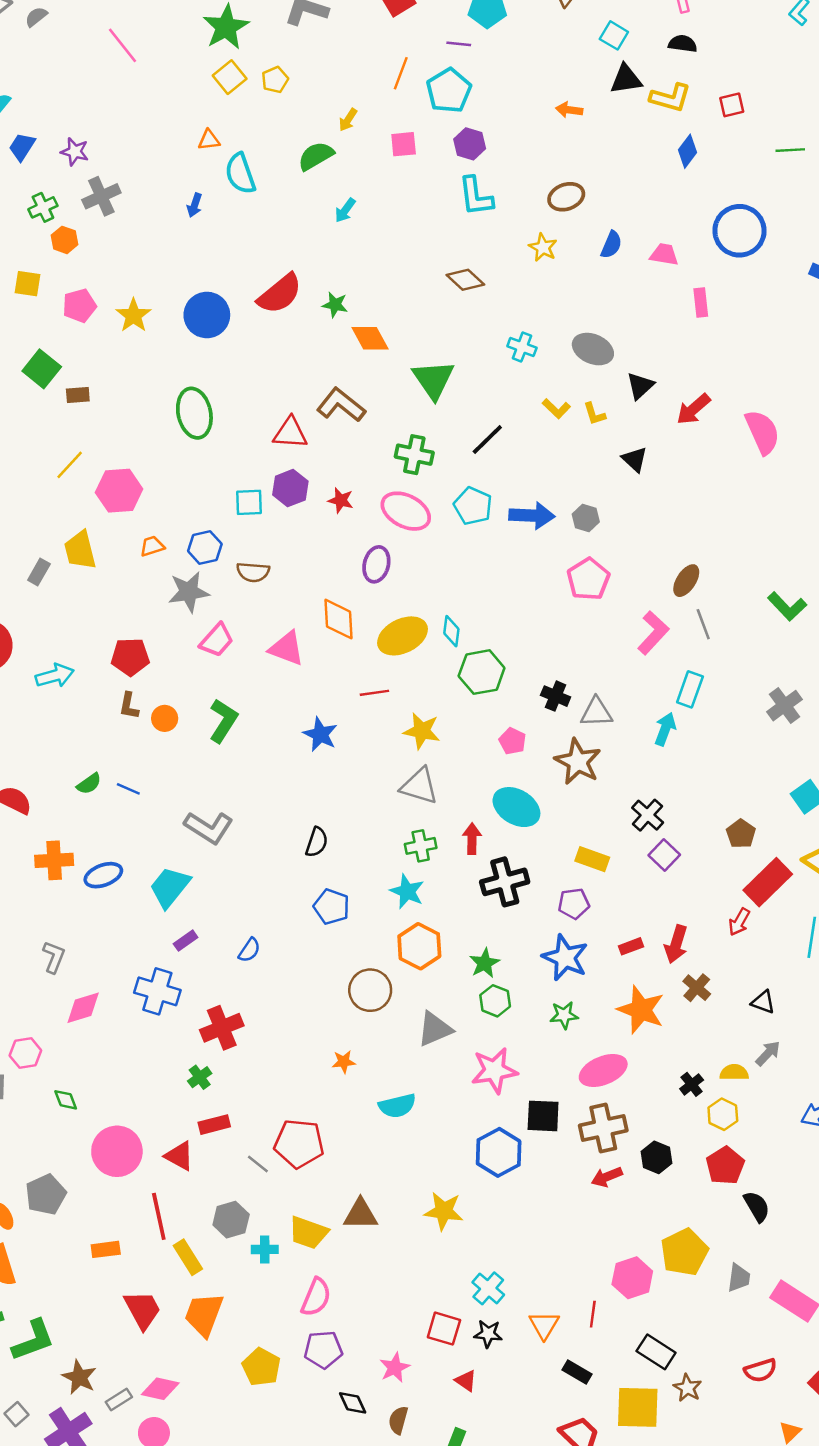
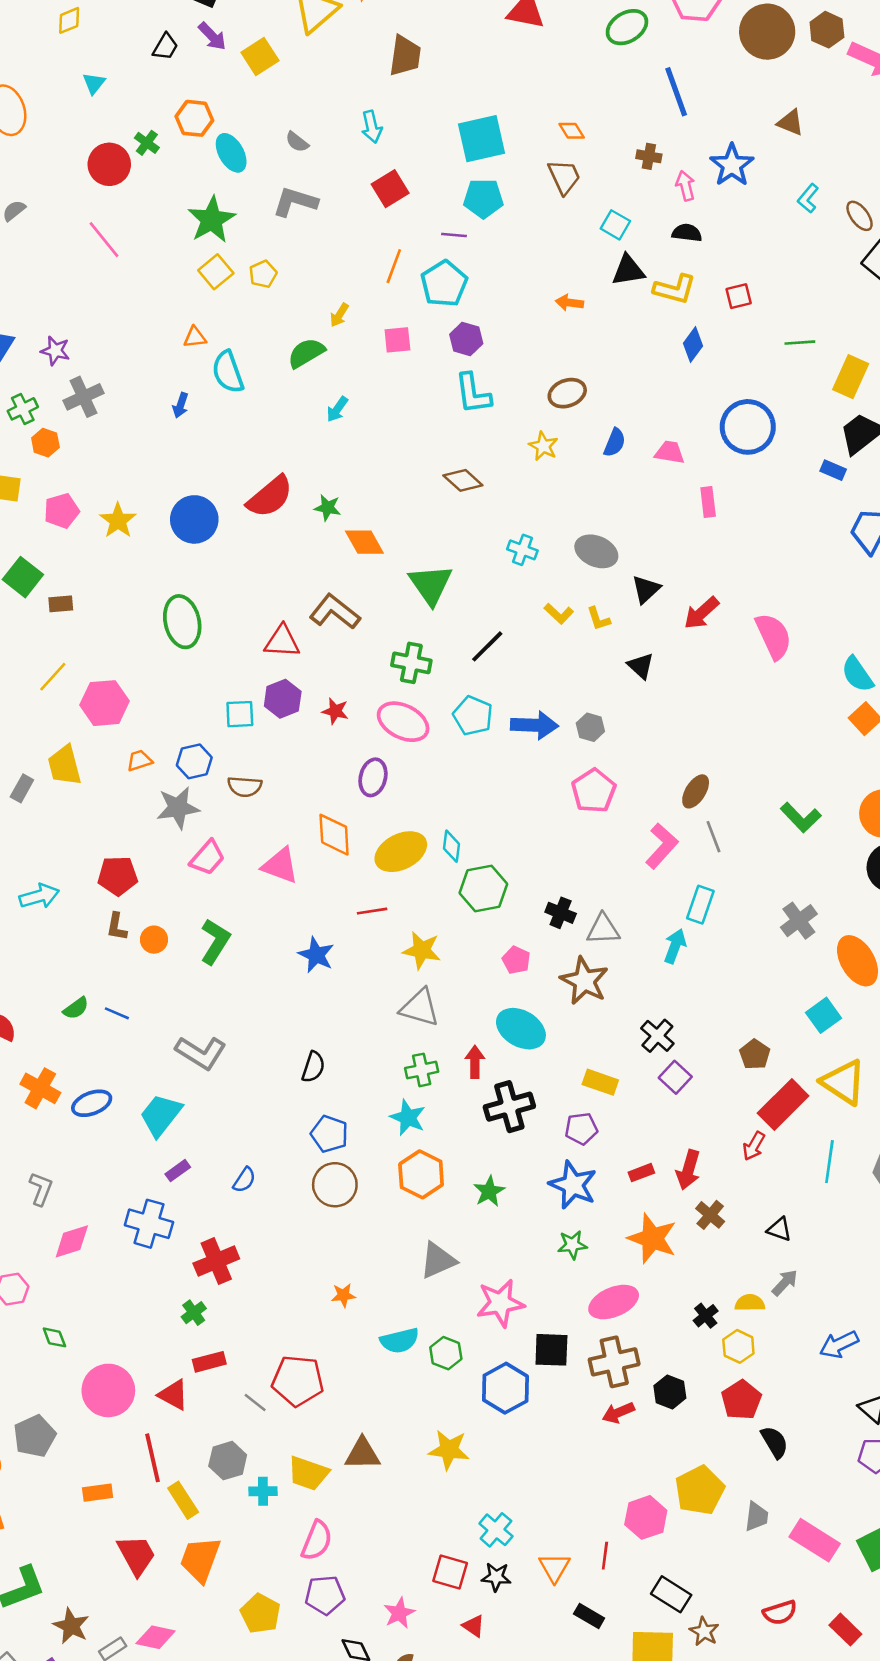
orange cross: (54, 860) -> (40, 1088), turned 33
brown circle: (370, 990) -> (335, 1185), moved
green hexagon: (495, 1001) -> (446, 1353), moved

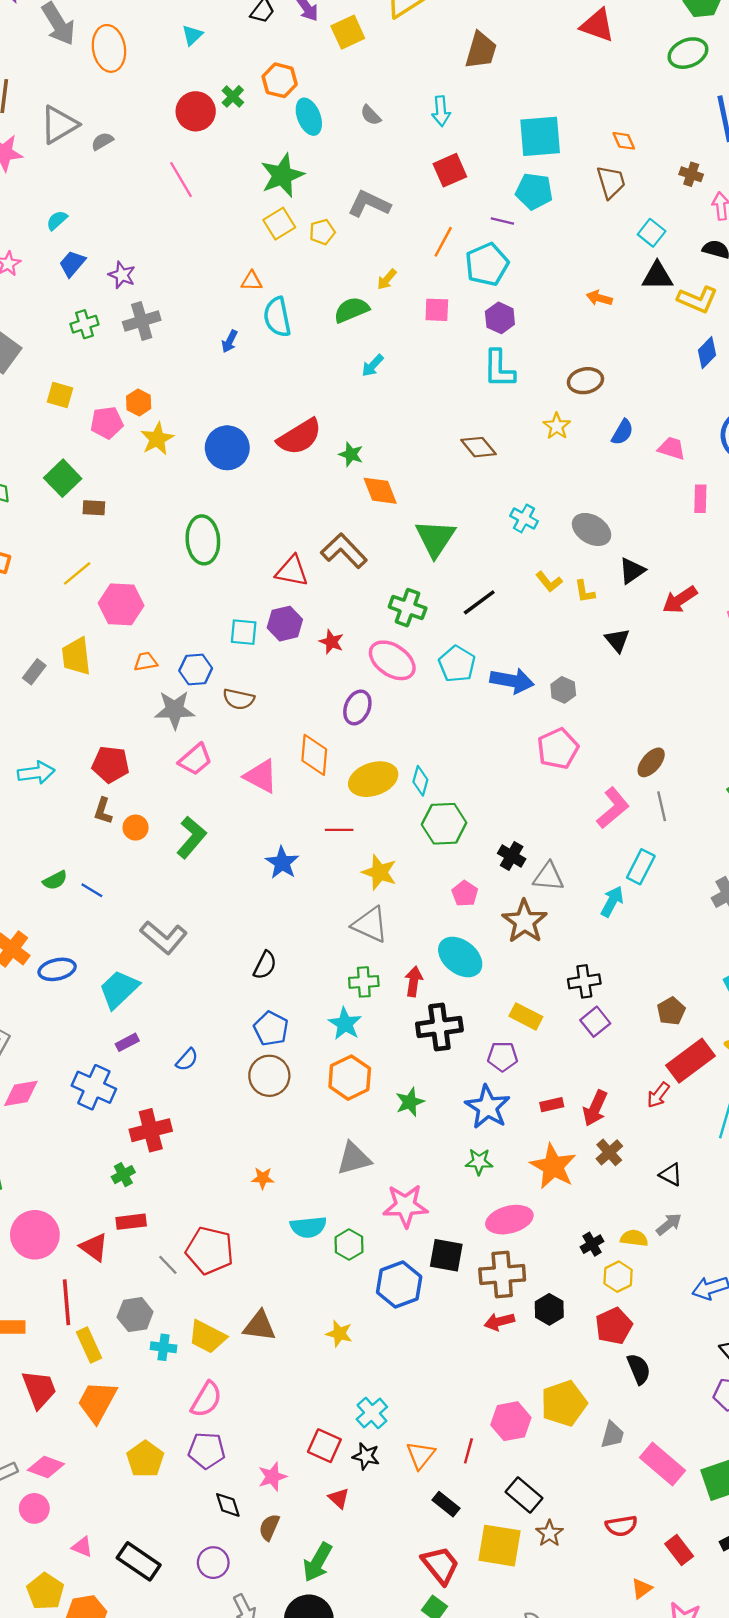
gray L-shape: (295, 202) -> (369, 204), moved
orange hexagon: (45, 443) -> (139, 402), moved
black cross: (657, 1036) -> (584, 981), turned 32
yellow star: (449, 1450) -> (339, 1334), size x0.7

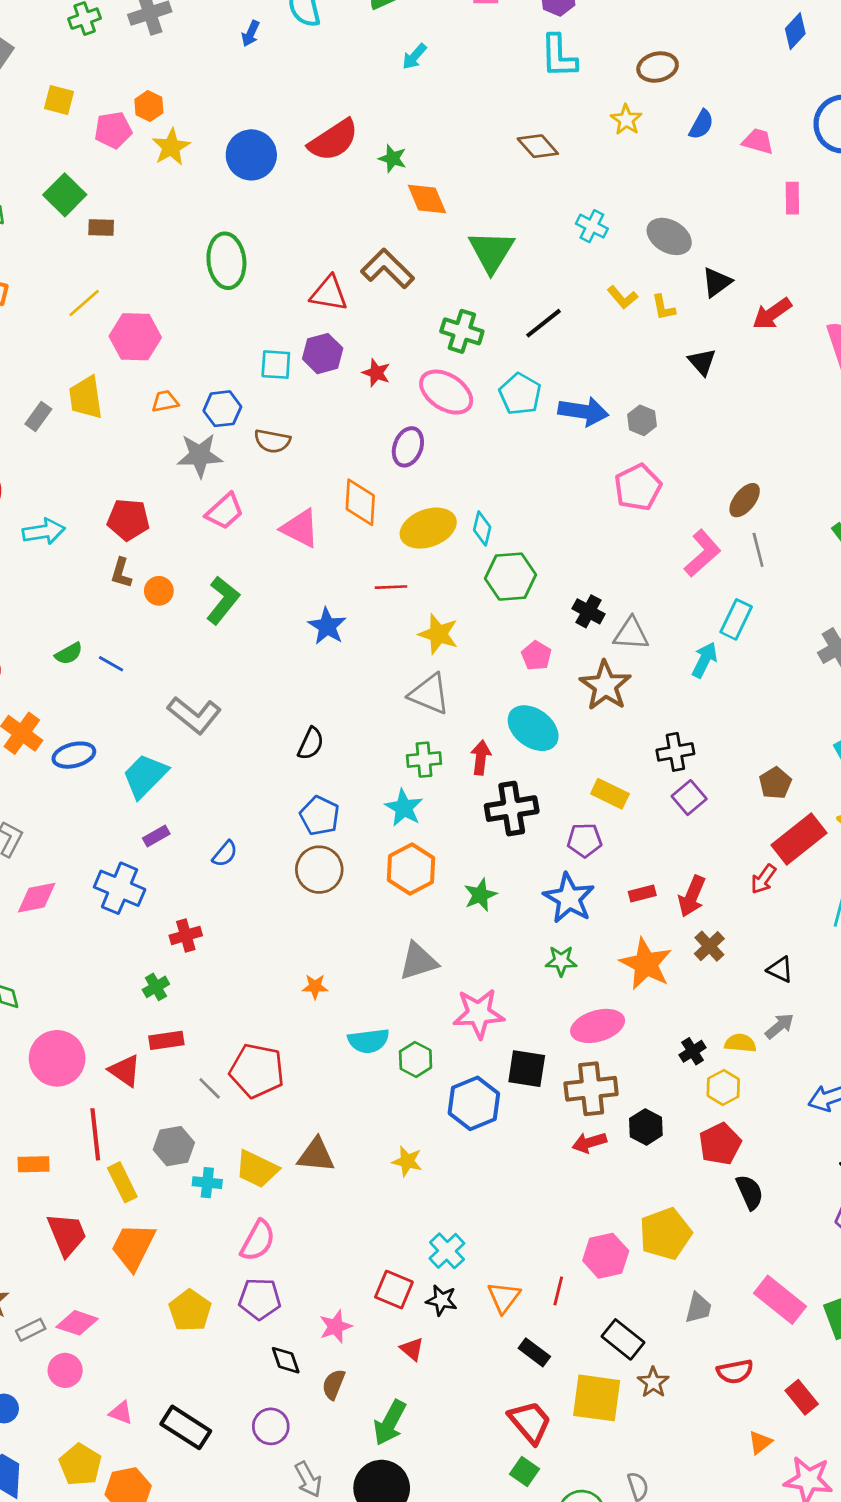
red cross: (151, 1130) -> (186, 935), size x0.7
gray trapezoid: (612, 1435) -> (698, 1308), moved

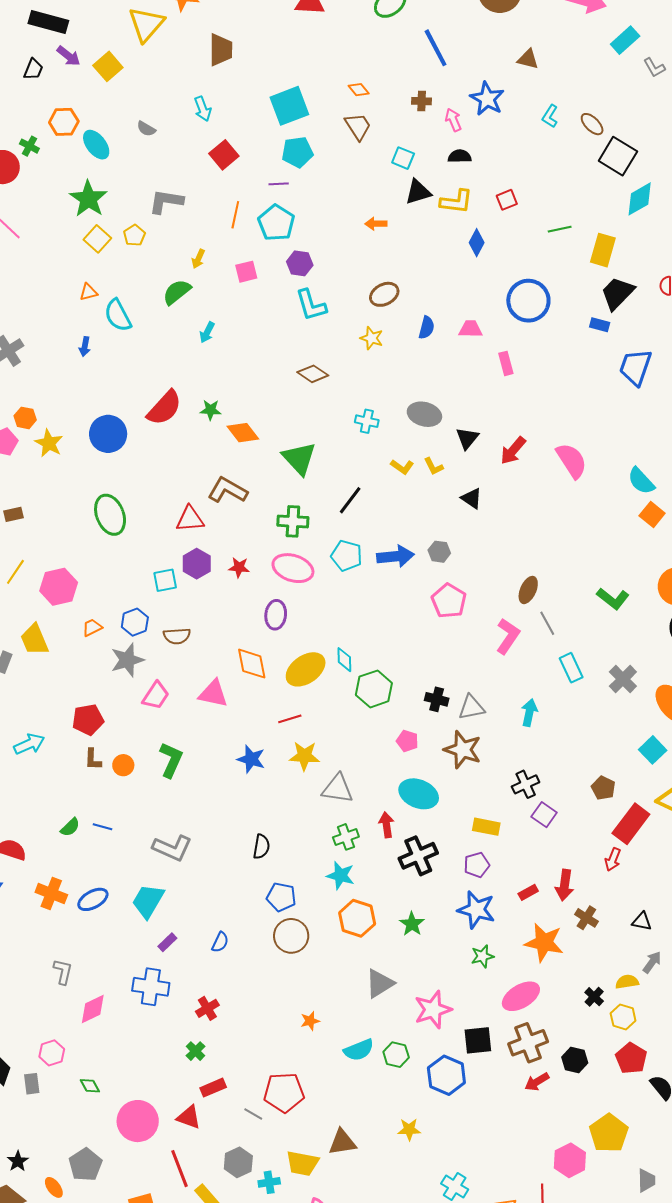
cyan rectangle: (736, 619) -> (571, 668), moved, turned -36
yellow star: (438, 634) -> (304, 756), moved

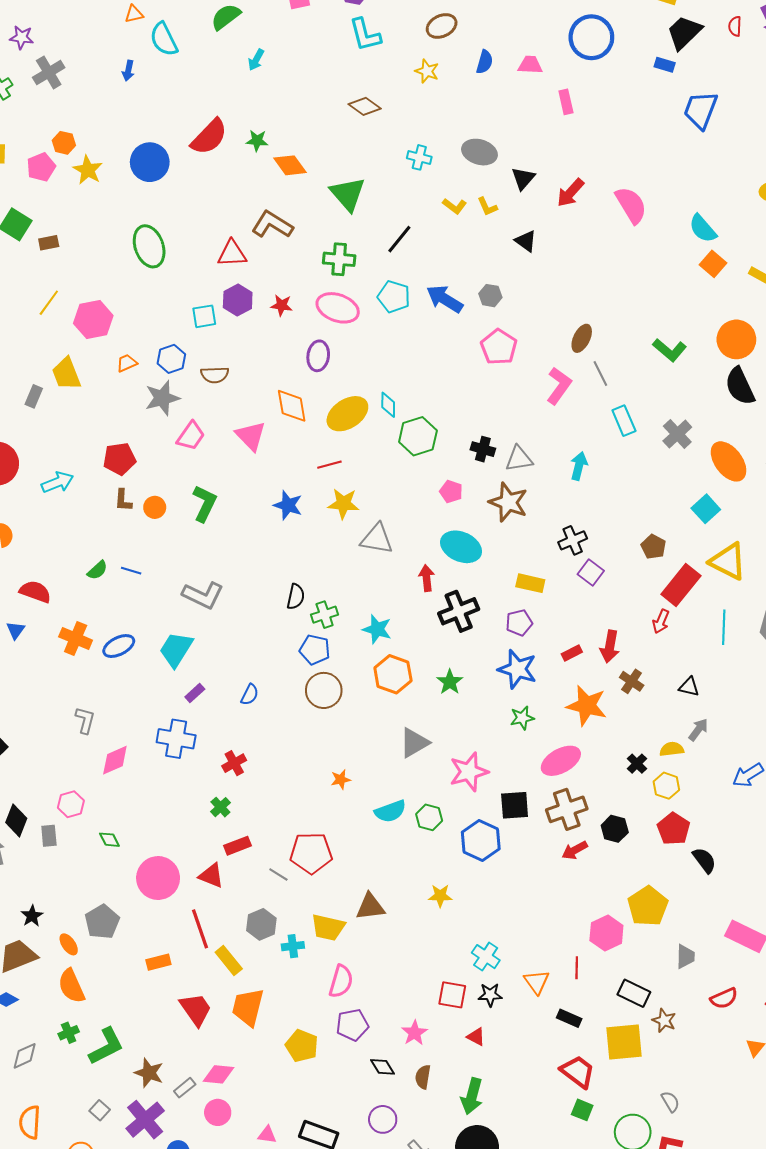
blue arrow: (395, 556) -> (445, 299), turned -144
pink triangle: (213, 694) -> (251, 436), turned 32
green cross: (346, 837) -> (325, 615), moved

